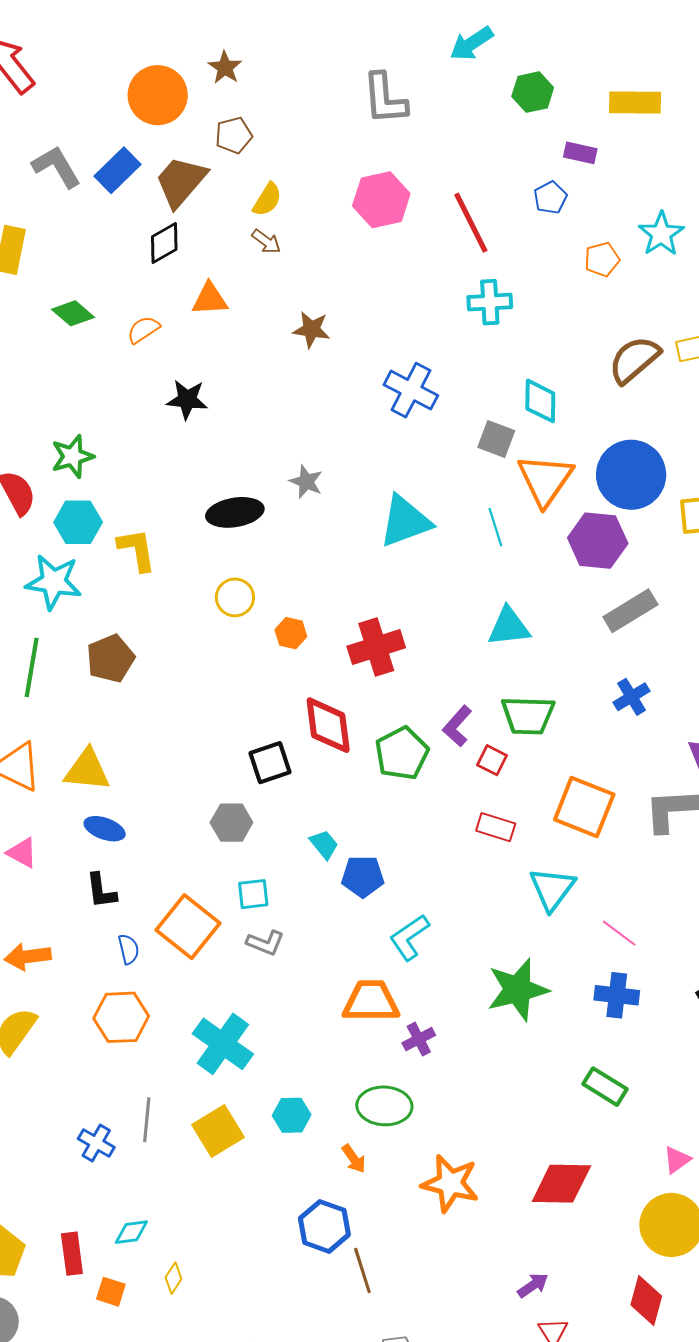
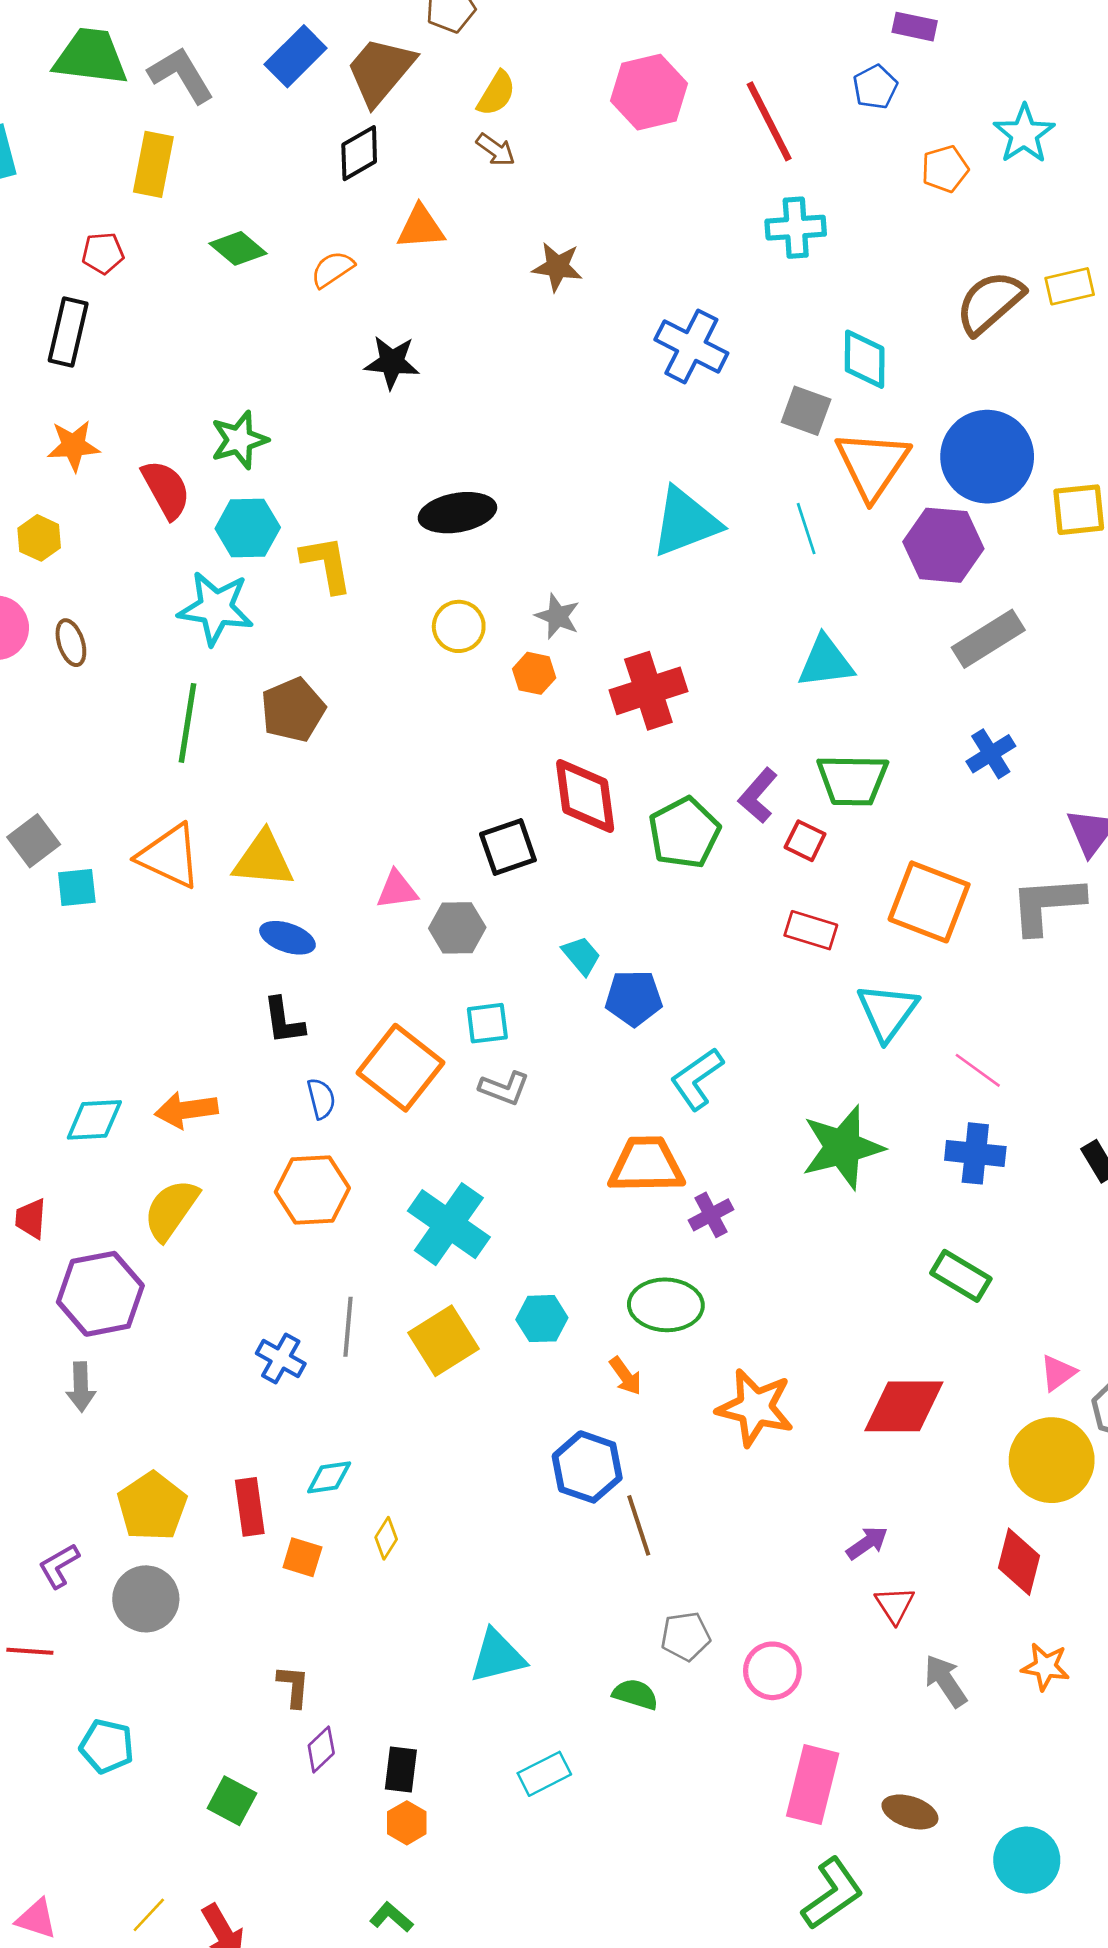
gray L-shape: (56, 167) -> (181, 75), moved
gray star: (306, 482) -> (557, 616), moved
pink triangle: (22, 853) -> (397, 890), moved, turned -36

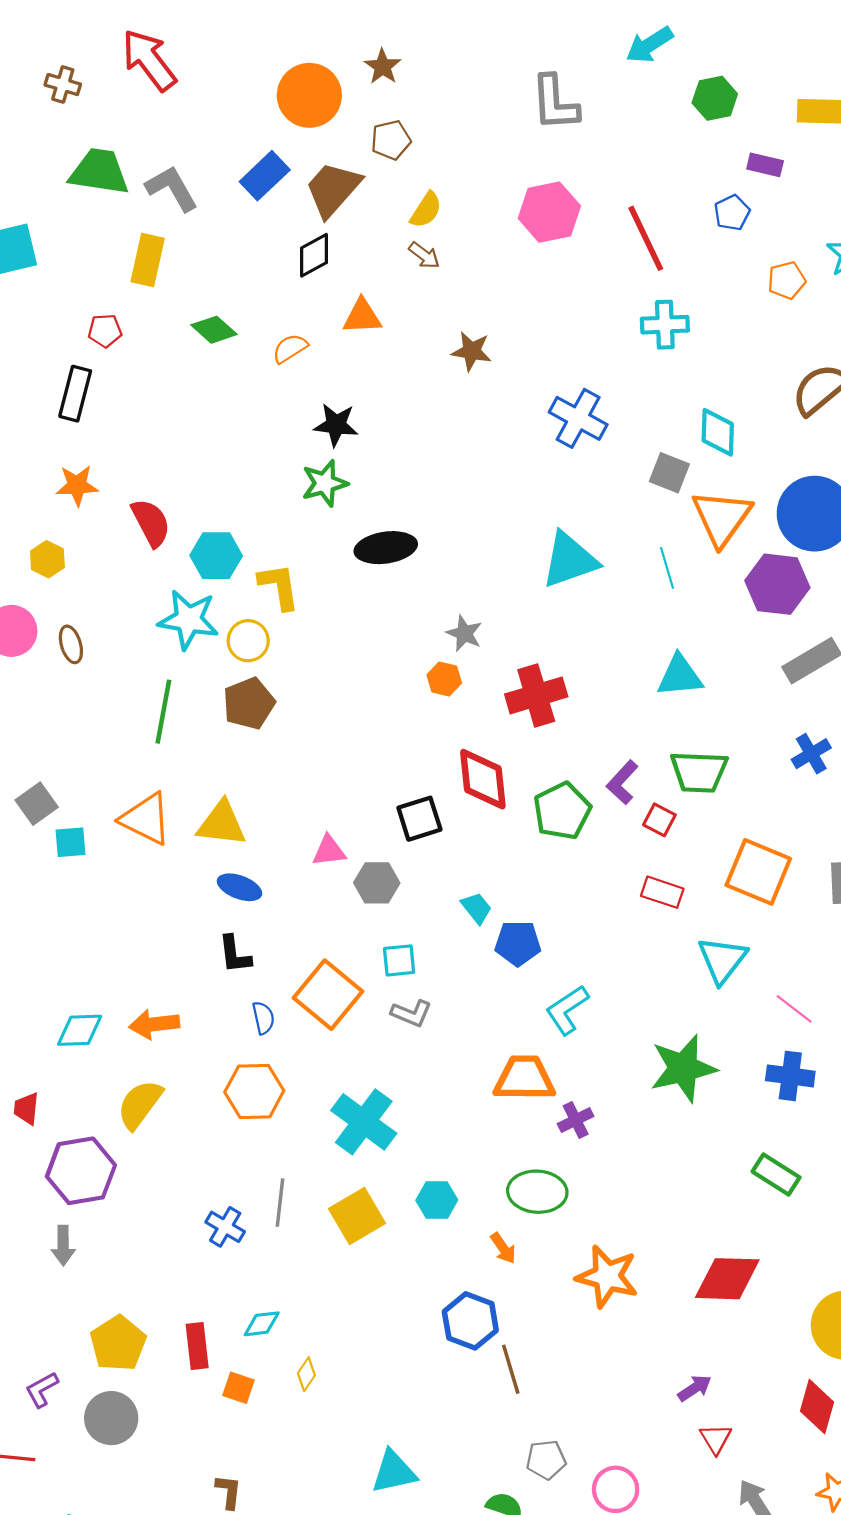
green star: (239, 440) -> (325, 483), moved
yellow circle: (459, 626) -> (248, 641), moved

